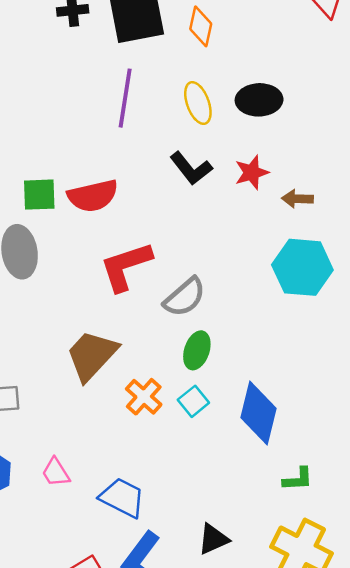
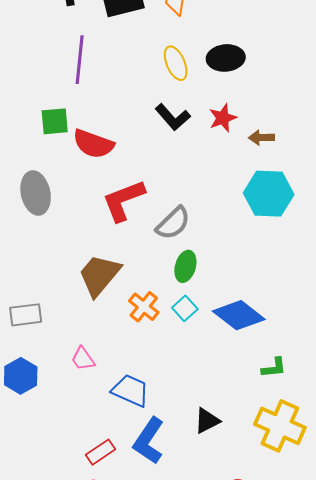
purple line: (125, 98) -> (80, 60), moved
green square: (39, 195) -> (55, 121), moved
red semicircle: (93, 196) -> (93, 144), turned 36
blue diamond: (258, 413) -> (239, 315), turned -63
pink trapezoid: (56, 472) -> (83, 359), moved

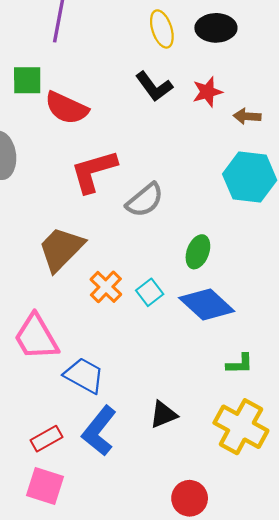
green ellipse: (185, 266) -> (198, 252), moved
pink trapezoid: (83, 359) -> (36, 337), size x1.8

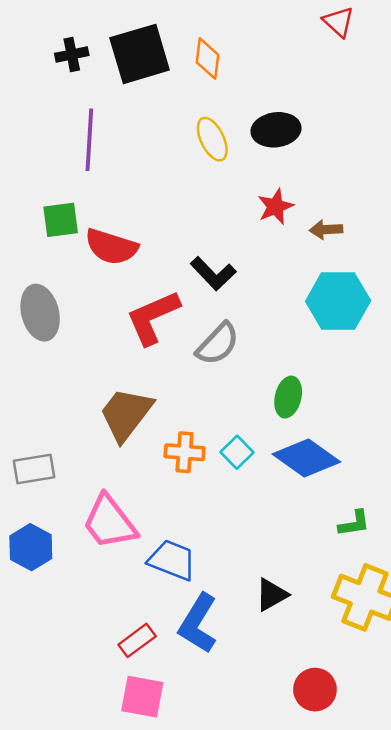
black L-shape: (154, 86) -> (213, 274), moved
orange cross: (106, 287) -> (185, 452), turned -32

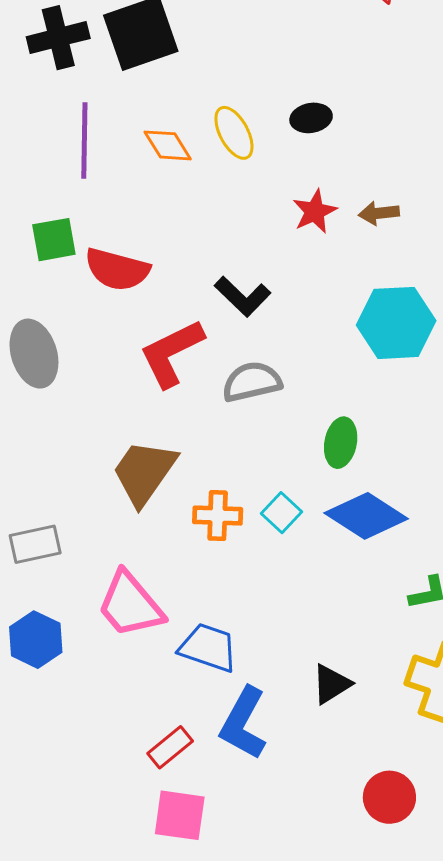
black cross: (72, 54) -> (58, 38), size x1.5
orange diamond: (208, 59) -> (168, 145), moved, turned -36
black ellipse: (276, 130) -> (311, 118), size x0.7
brown arrow: (326, 230) -> (379, 213), moved
gray semicircle: (218, 344) -> (252, 382), turned -144

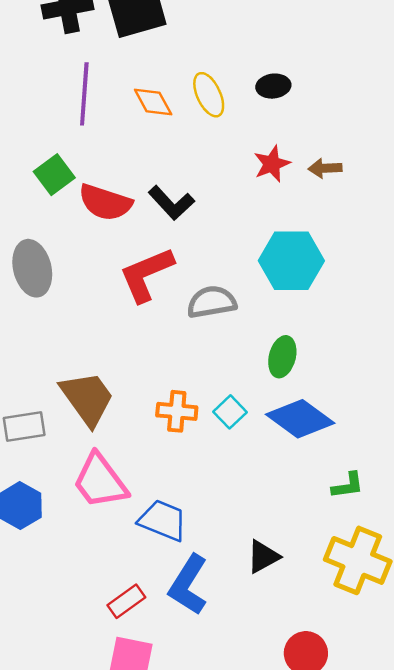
green square: (54, 240) -> (54, 175), turned -30
black L-shape: (243, 296) -> (171, 203), moved
cyan hexagon: (396, 323) -> (291, 261), moved
brown trapezoid: (144, 472) -> (87, 398), moved, turned 106

